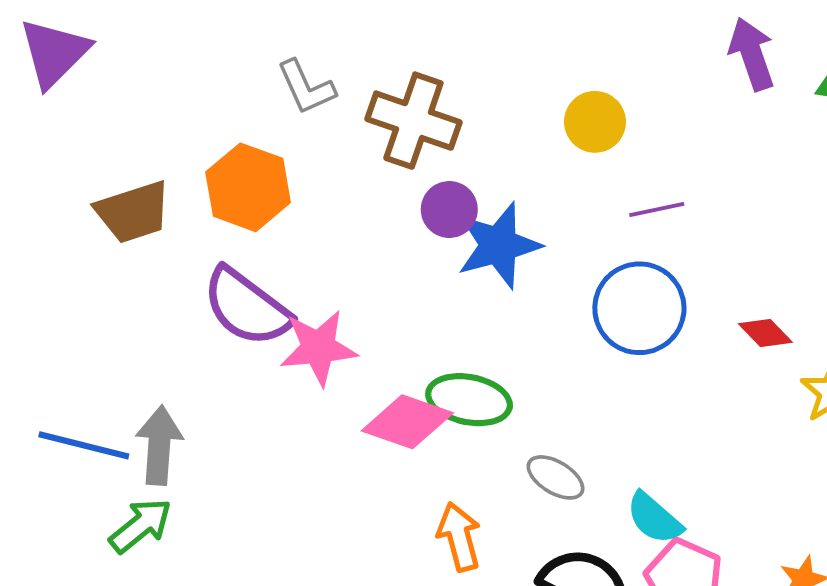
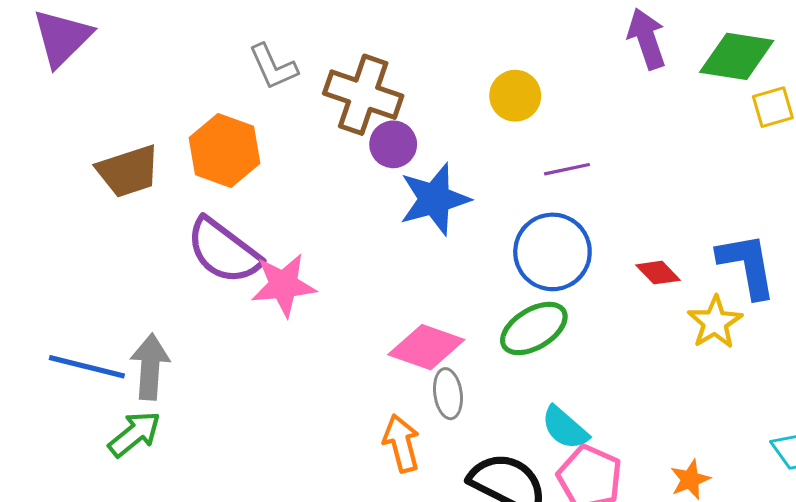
purple circle: (449, 209) -> (393, 144), moved
green ellipse: (469, 400) -> (534, 328), moved, turned -42
pink diamond: (407, 422) -> (426, 347), moved
gray ellipse: (555, 477) -> (448, 394), moved, turned 51

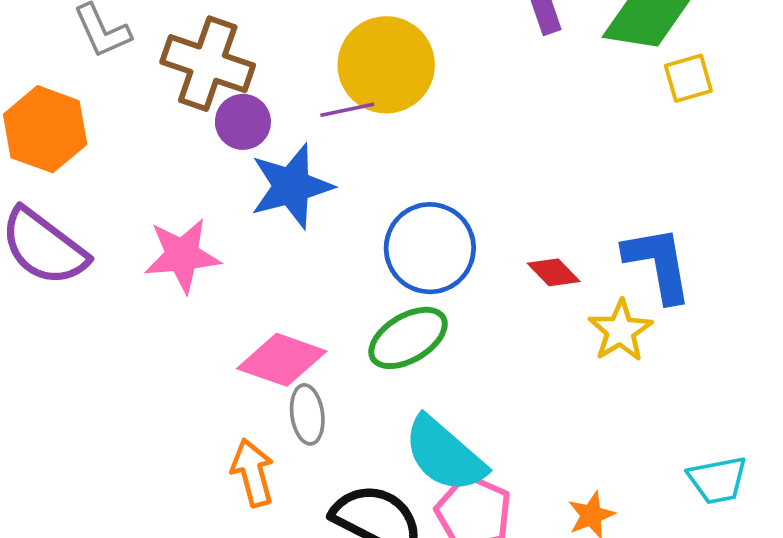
yellow circle: (515, 96) -> (386, 65), size x1.6
purple line: (567, 169) -> (347, 110), moved
pink star: (283, 285) -> (182, 255), moved
cyan semicircle: (565, 428) -> (444, 454), size x1.5

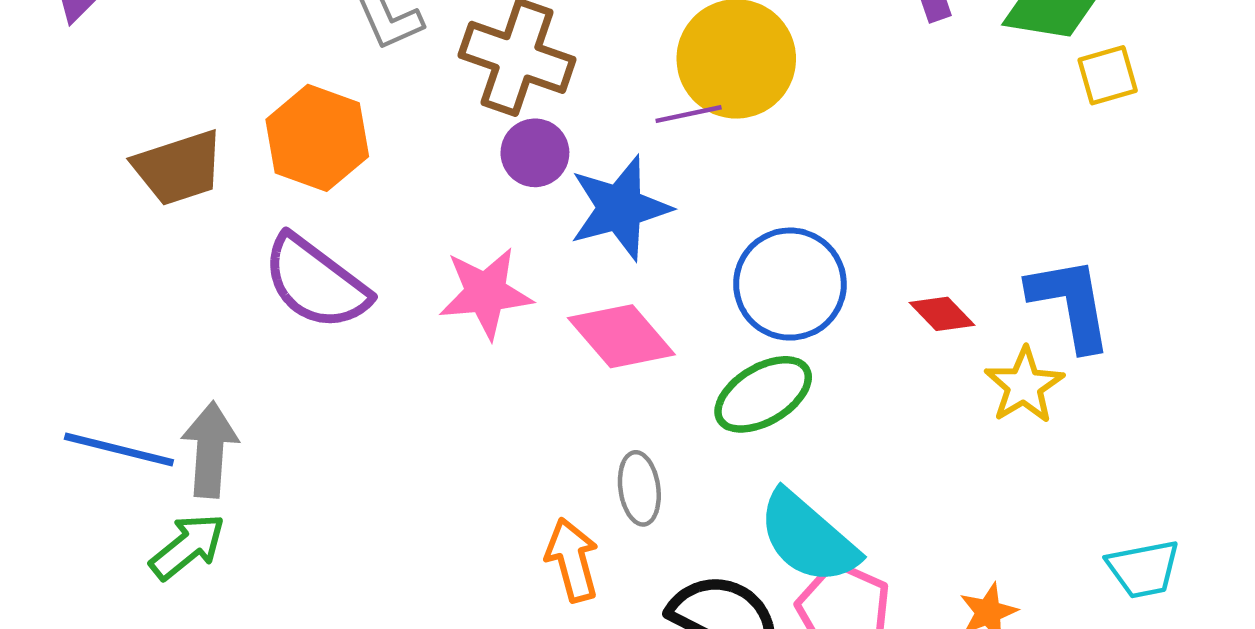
purple circle: (243, 122) -> (535, 153), moved
pink diamond: (282, 360) -> (621, 336), moved, turned 30

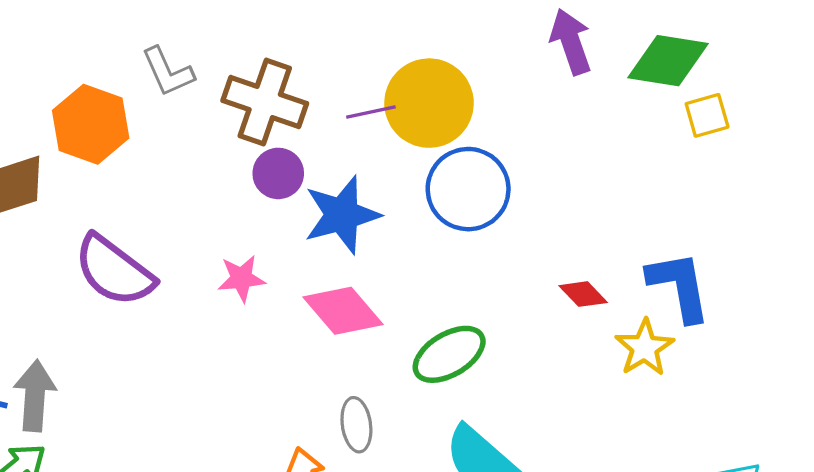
purple line: (689, 114) -> (371, 112), moved
orange hexagon: (317, 138) -> (91, 124), moved
blue circle: (790, 284) -> (468, 189), moved
pink star: (486, 293) -> (241, 278), size x0.7

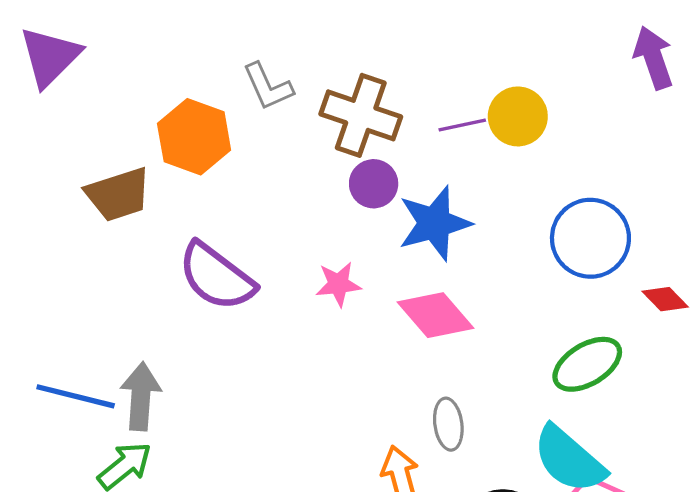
yellow circle: (429, 103) -> (518, 116), size x0.7
blue circle: (468, 189) -> (590, 238), moved
green ellipse: (449, 354) -> (587, 364), moved

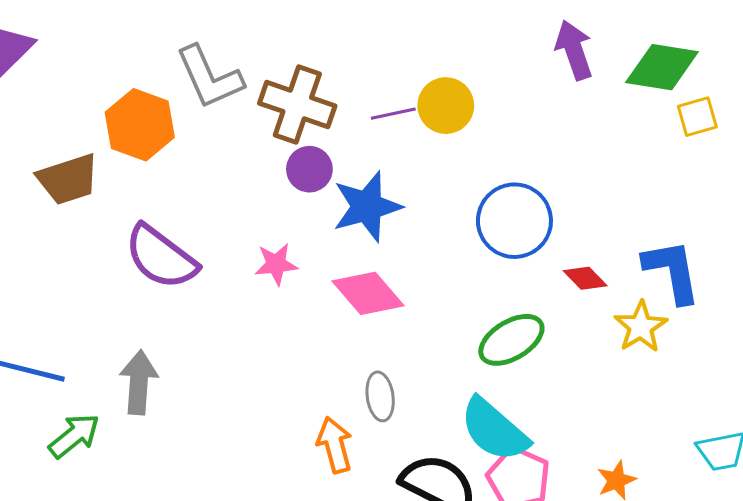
gray L-shape: (268, 87) -> (209, 77), size x1.4
gray arrow: (141, 396) -> (139, 382), moved

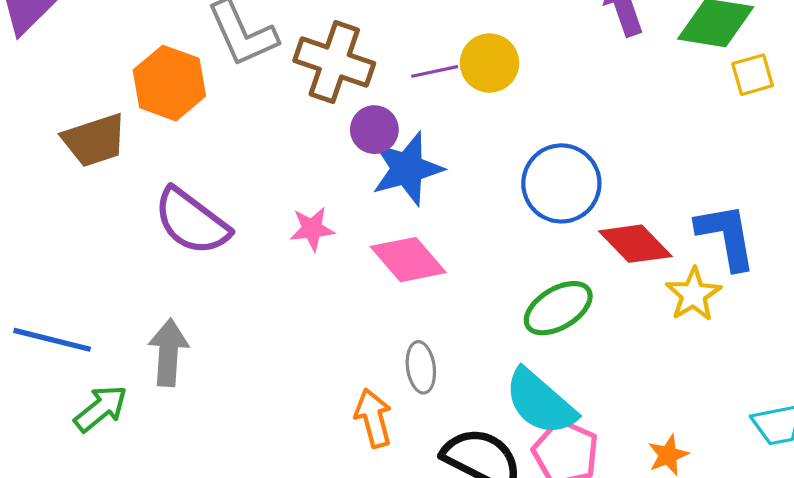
purple circle: (309, 169) -> (374, 130), moved
red diamond: (585, 278) -> (635, 244), size x1.6

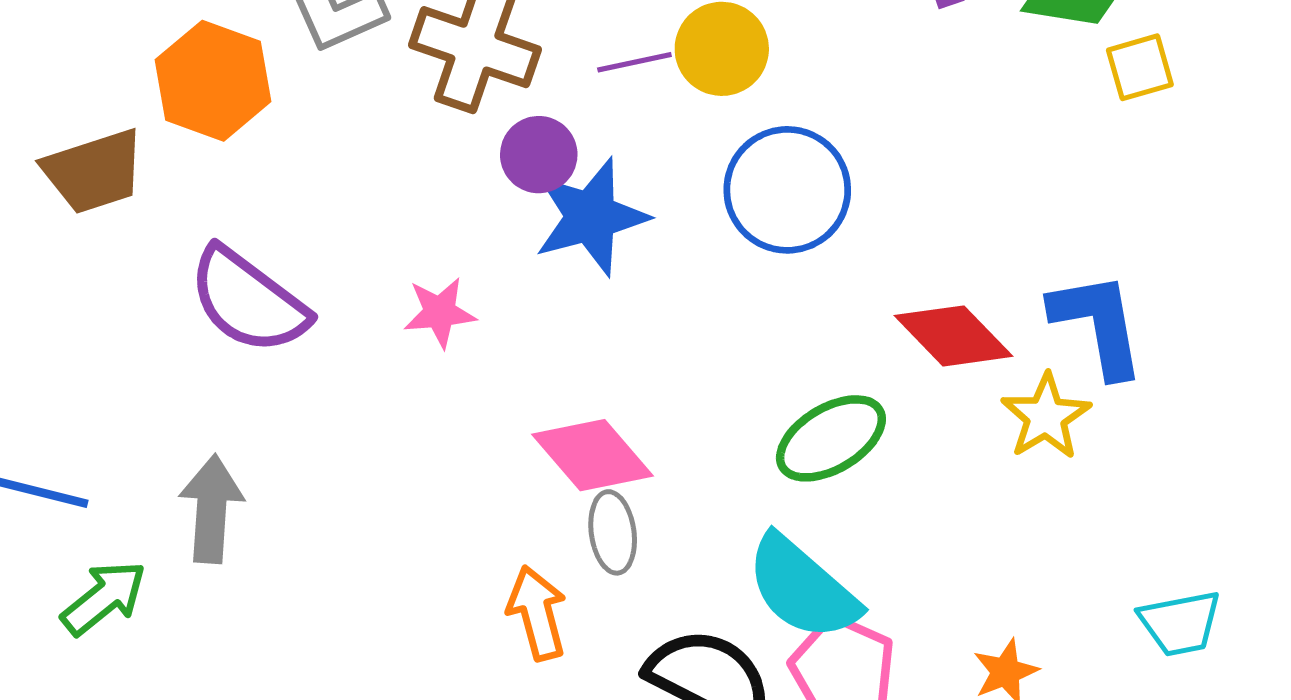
blue circle: (561, 183) -> (787, 190), moved
pink diamond: (408, 260) -> (592, 455), moved

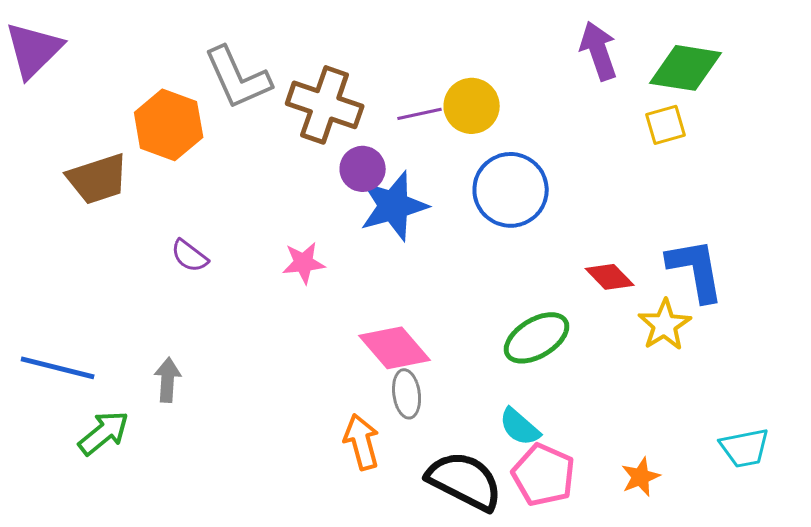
yellow square: (1140, 67) -> (666, 125), moved
purple semicircle: (248, 301) -> (190, 256), size x0.5
red diamond: (953, 336) -> (610, 277), size x0.7
gray arrow: (211, 509) -> (168, 380), size x0.7
cyan semicircle: (802, 588) -> (520, 427), size x0.6

